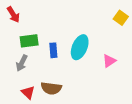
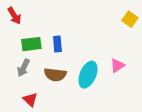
cyan ellipse: (80, 47) -> (88, 75), moved
blue rectangle: (53, 50) -> (57, 44), moved
brown semicircle: (51, 88) -> (55, 75), moved

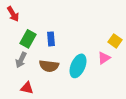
yellow square: (130, 19) -> (115, 41), moved
green rectangle: (31, 44) -> (28, 39), turned -54
red triangle: (30, 100) -> (27, 88), turned -32

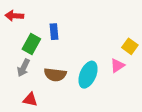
red arrow: (13, 14) -> (14, 16), turned 126
blue rectangle: (51, 39) -> (54, 32), moved

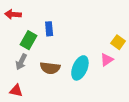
red triangle: (30, 100) -> (16, 91), moved

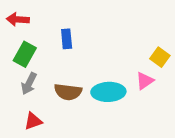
green rectangle: (28, 40) -> (25, 54), moved
cyan ellipse: (80, 68) -> (108, 92), turned 65
red triangle: (16, 91) -> (33, 121), moved, turned -32

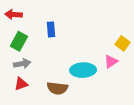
gray arrow: (29, 84) -> (22, 64), turned -126
brown semicircle: (68, 92) -> (57, 88), moved
red triangle: (33, 121) -> (21, 84), moved

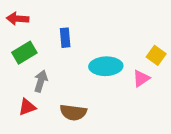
green rectangle: (19, 41) -> (24, 53), turned 30
gray arrow: (22, 64) -> (41, 81), moved, turned -63
cyan ellipse: (83, 70) -> (106, 66), moved

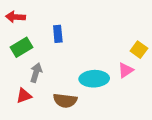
cyan ellipse: (106, 66) -> (94, 79), moved

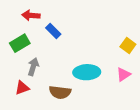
red arrow: (15, 17) -> (31, 15), moved
blue rectangle: (58, 34) -> (53, 31), turned -40
pink triangle: (126, 70) -> (123, 74), moved

